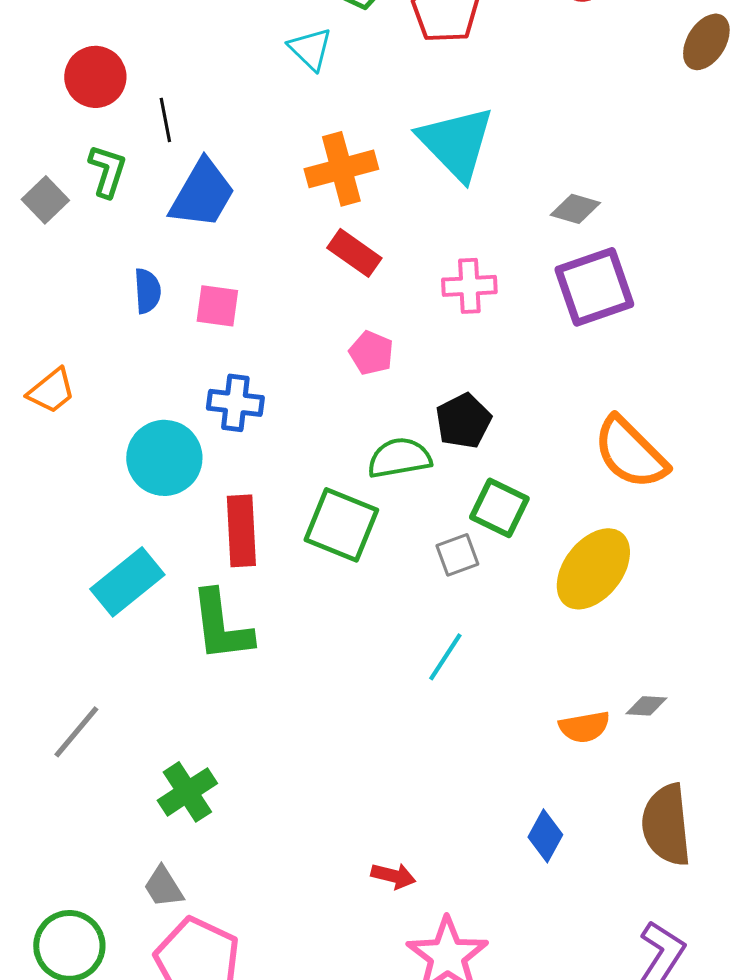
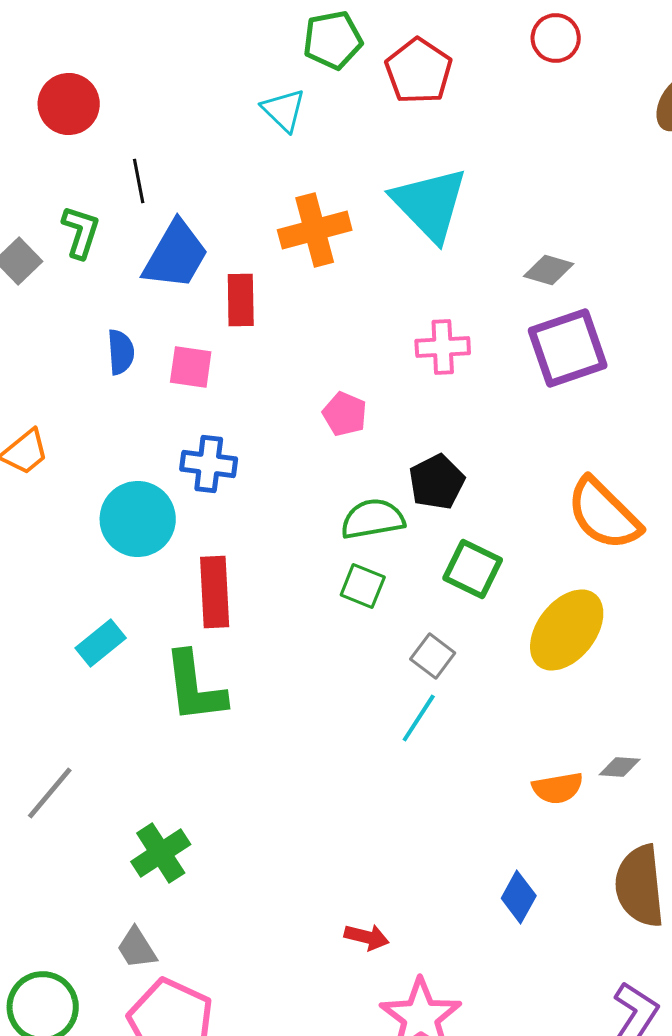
red circle: (95, 77) -> (69, 104), moved
red rectangle: (354, 253) -> (241, 300), moved, turned 54
green square: (341, 525) -> (363, 586), moved, size x0.6
gray square: (457, 555) -> (433, 656), moved, turned -33
cyan rectangle: (127, 582) -> (101, 643), size x0.7

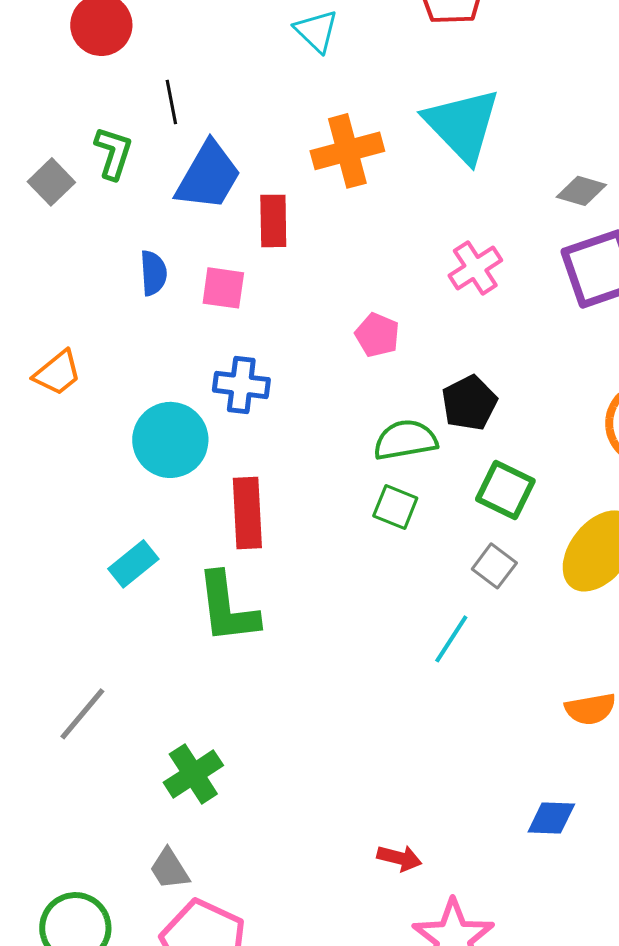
pink cross: (443, 347) -> (475, 268), turned -30
gray square: (433, 656) -> (494, 566), moved
blue diamond: (519, 897) -> (551, 818), turned 63

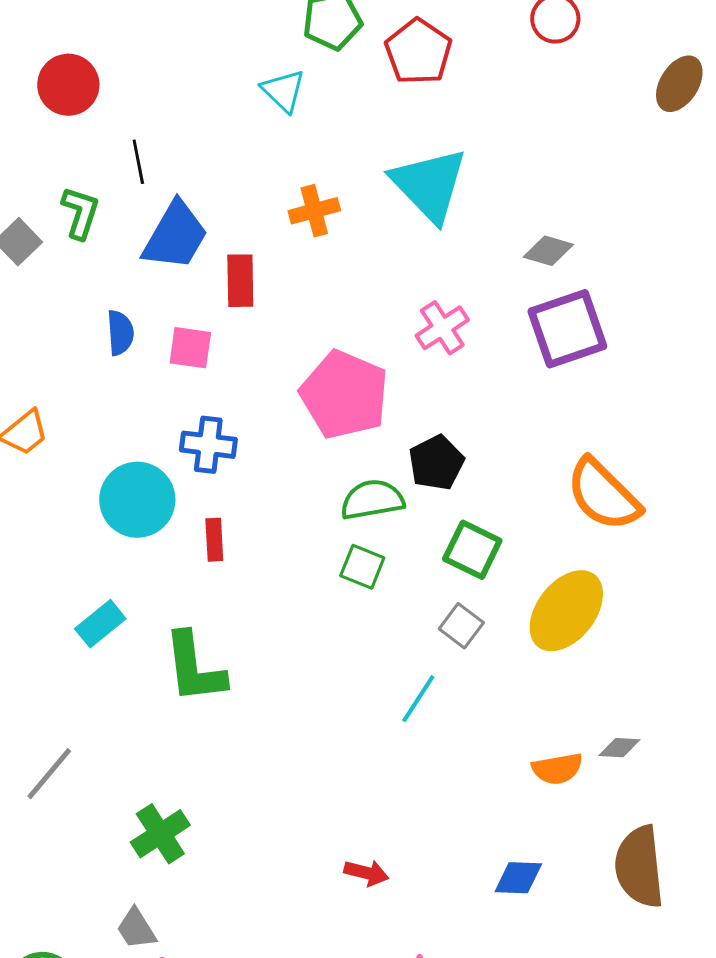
orange cross: (347, 151) -> (314, 211), size x0.7
pink pentagon: (377, 335) -> (344, 395), size x2.0
red rectangle: (247, 513) -> (214, 540), moved, size x0.6
red arrow: (399, 858) -> (366, 873), moved

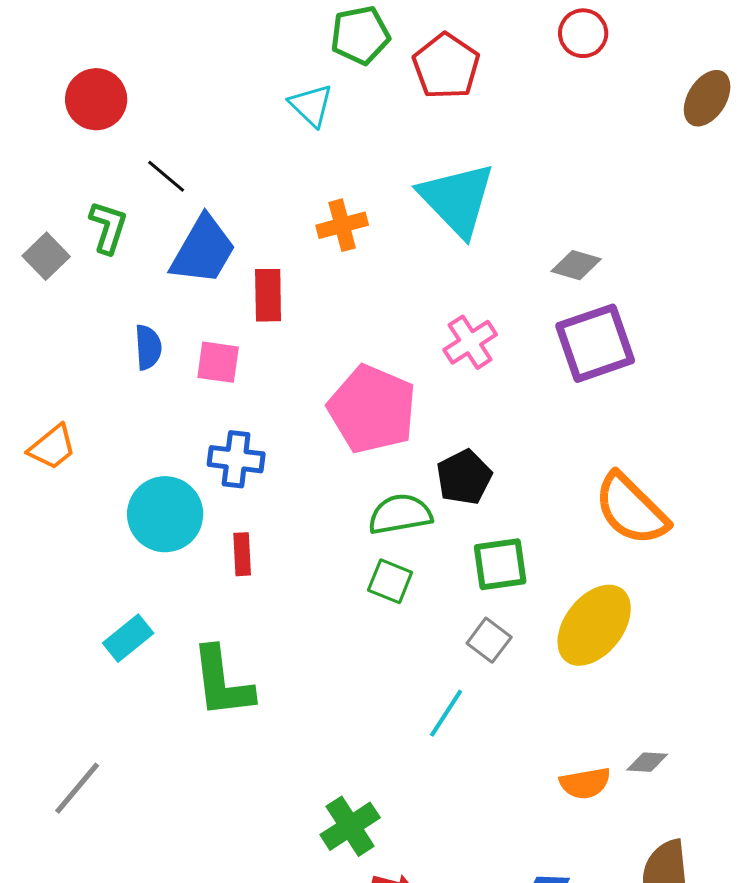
black line: (138, 162) -> (166, 176), turned -39
green square: (472, 550) -> (500, 564), turned -34
green cross: (160, 834) -> (350, 826), moved

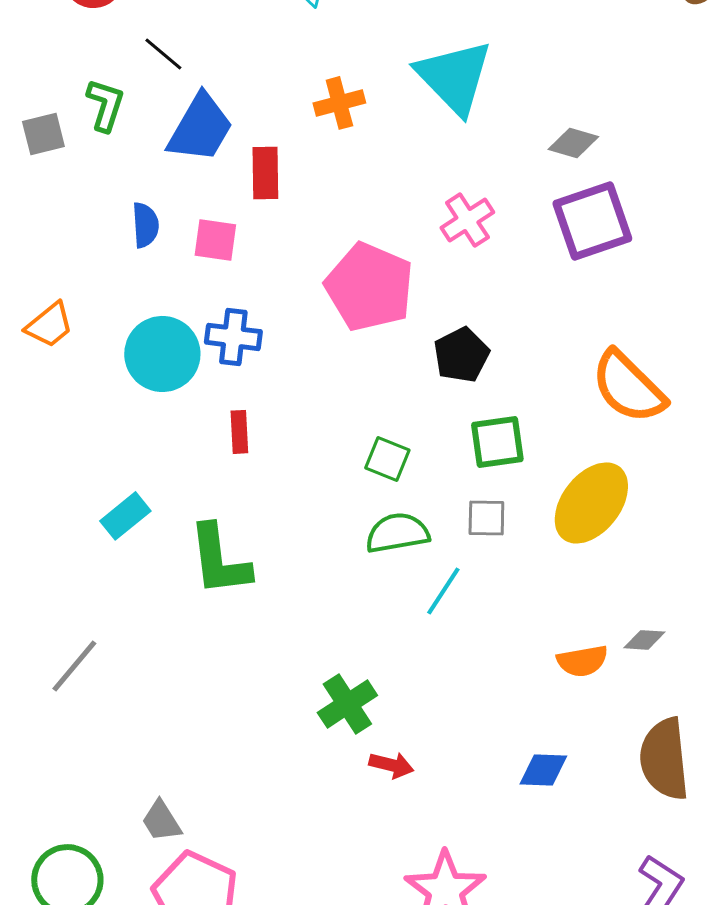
gray square: (46, 256) -> (43, 134), turned 30
cyan circle: (165, 514) -> (162, 354), moved
green semicircle: (400, 514) -> (397, 533), moved
gray square: (489, 640) -> (486, 518), turned -36

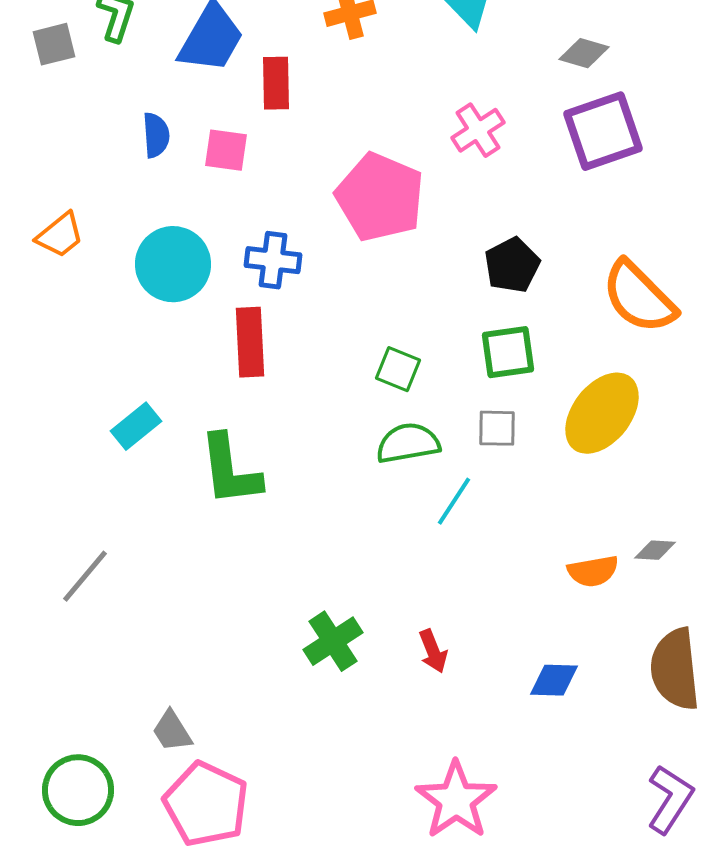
blue cross: (233, 337) -> (273, 260), moved
black pentagon: (461, 355) -> (512, 265), moved
red rectangle: (239, 432) -> (250, 342), size x1.6
green cross: (347, 704) -> (333, 641), moved
red arrow: (391, 765) -> (433, 651), moved, turned 54

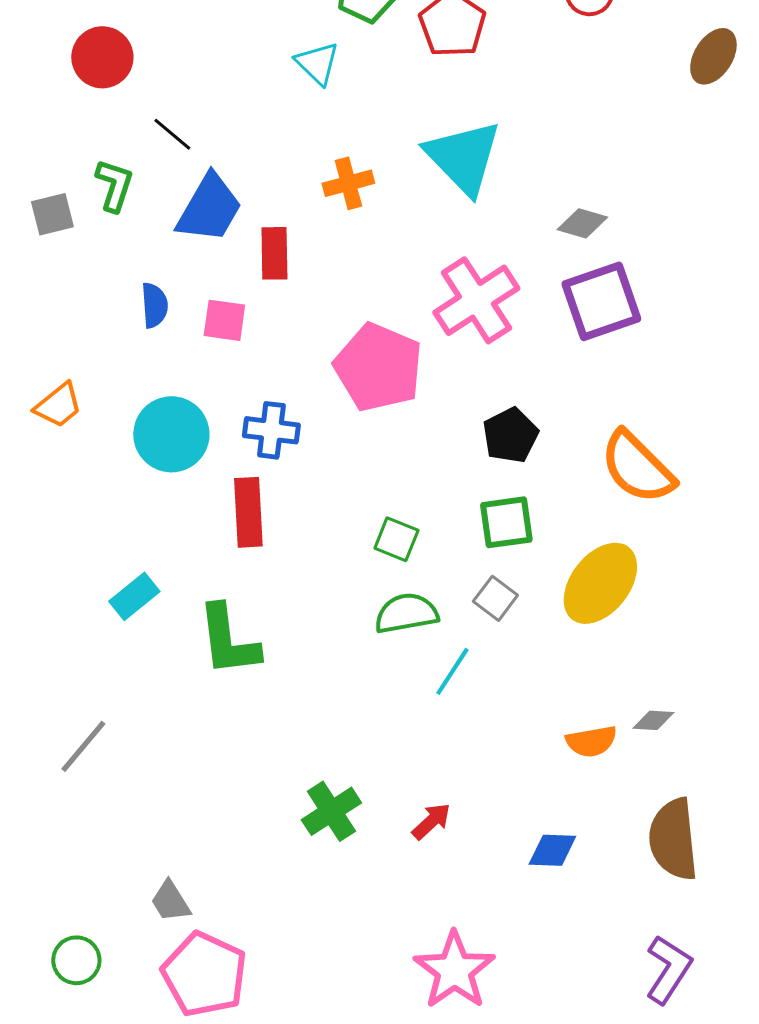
pink cross: (478, 130) -> (476, 300), size x1.6
gray square: (497, 428) -> (495, 598), turned 36
red arrow: (433, 651) -> (431, 821), turned -111
green circle: (78, 790) -> (76, 960), size x0.7

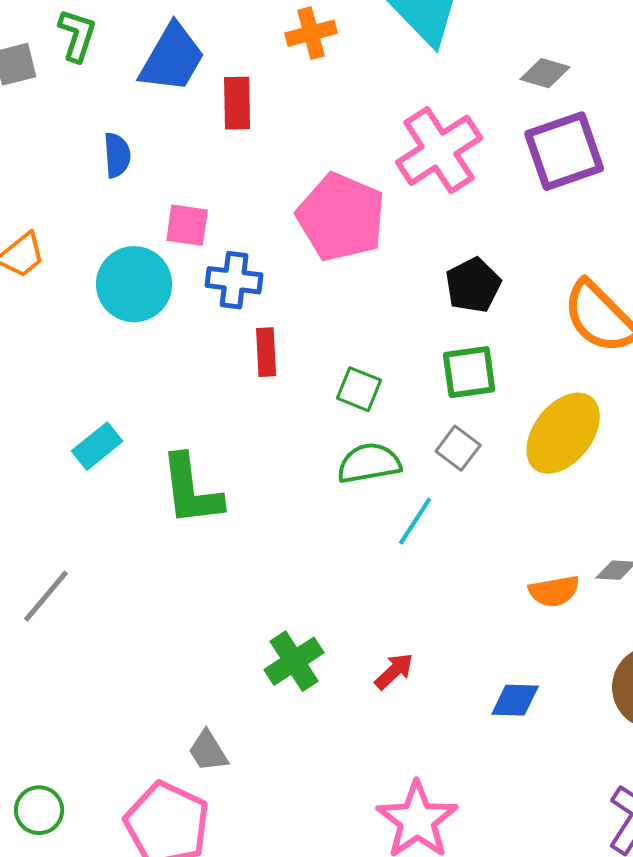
pink square: (224, 320) -> (187, 225), moved
red rectangle: (248, 512) -> (266, 352), moved, size x0.7
gray trapezoid: (170, 901) -> (208, 751), moved

